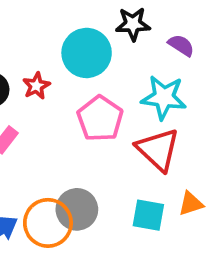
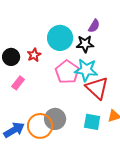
black star: (133, 24) -> (85, 44), moved
purple semicircle: (181, 45) -> (94, 26), moved, turned 88
cyan star: (164, 97) -> (86, 70), moved

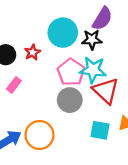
purple semicircle: (94, 26) -> (102, 19), size x1.5
gray circle: (55, 119) -> (70, 100), moved

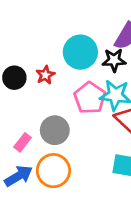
pink rectangle: (14, 85) -> (22, 142), moved
gray circle: (70, 100) -> (55, 130), moved

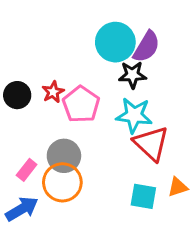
cyan circle: (80, 52) -> (115, 42), moved
pink pentagon: (90, 98) -> (81, 104), moved
orange circle: (53, 171) -> (62, 182), moved

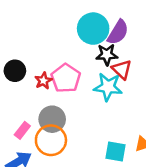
red star: (53, 92) -> (43, 81), moved
red triangle: (151, 143) -> (122, 70), moved, size x0.7

